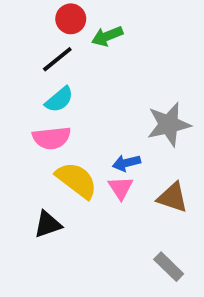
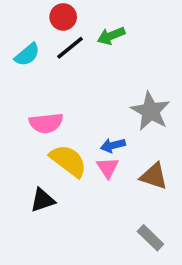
green arrow: (107, 36) -> (111, 36), moved
black line: (57, 59) -> (70, 48), moved
cyan semicircle: (59, 100) -> (27, 55), moved
gray star: (169, 124) -> (150, 111), turned -30

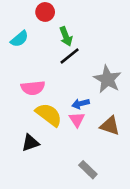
green arrow: (111, 36) -> (66, 36), moved, turned -90
black line: (70, 48) -> (70, 56), moved
gray rectangle: (150, 238) -> (88, 170), moved

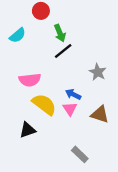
gray star: (107, 79) -> (98, 72), size x0.7
blue arrow: (81, 104) -> (73, 94), turned 40

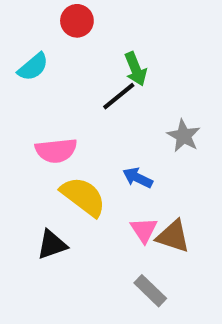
green arrow: (60, 33) -> (136, 69), moved
pink triangle: (70, 109) -> (144, 230), moved
brown triangle: (100, 114) -> (173, 236), moved

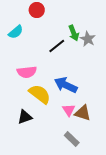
green arrow: (136, 69) -> (74, 33), moved
gray star: (184, 136) -> (88, 39), moved
blue arrow: (138, 178) -> (66, 85), size x1.6

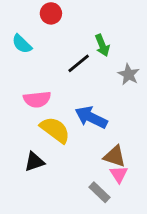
cyan semicircle: (16, 32) -> (22, 44), turned 84
gray star: (88, 39) -> (129, 74), moved
pink triangle: (69, 110) -> (119, 174), moved

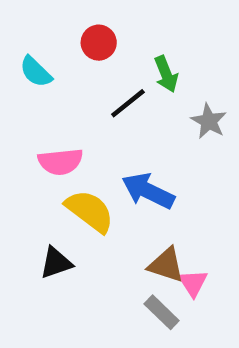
red circle: (51, 13) -> (99, 43), moved
brown triangle: (115, 156) -> (166, 265), moved

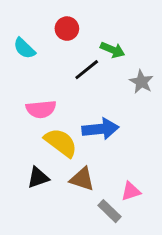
green arrow: (166, 74) -> (113, 50), turned -45
blue arrow: (148, 191) -> (100, 129), turned 148
brown triangle: (166, 265) -> (82, 179), moved
pink triangle: (193, 283) -> (131, 191), turned 45

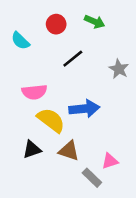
green arrow: (113, 50) -> (95, 22), moved

